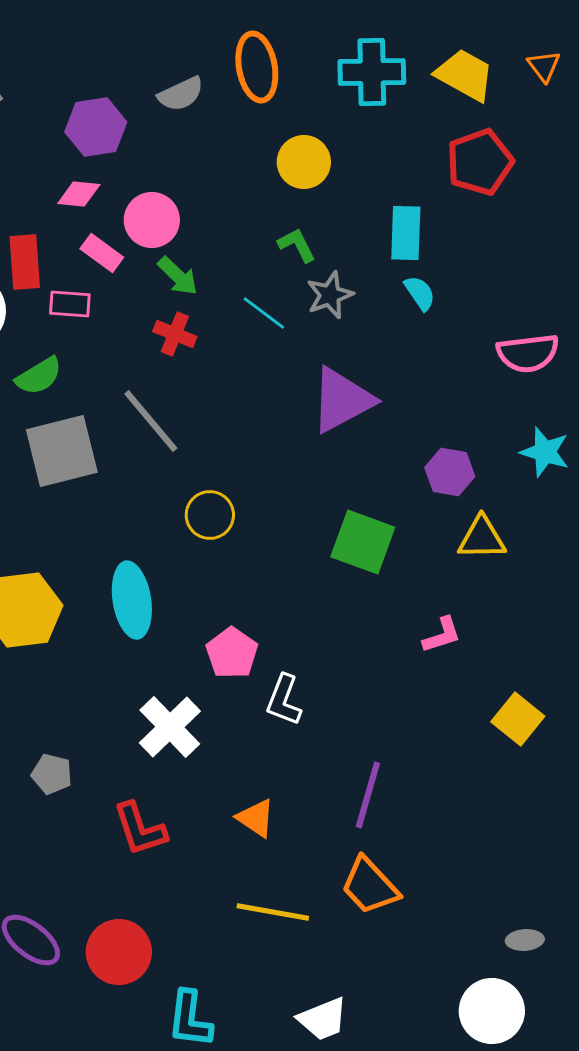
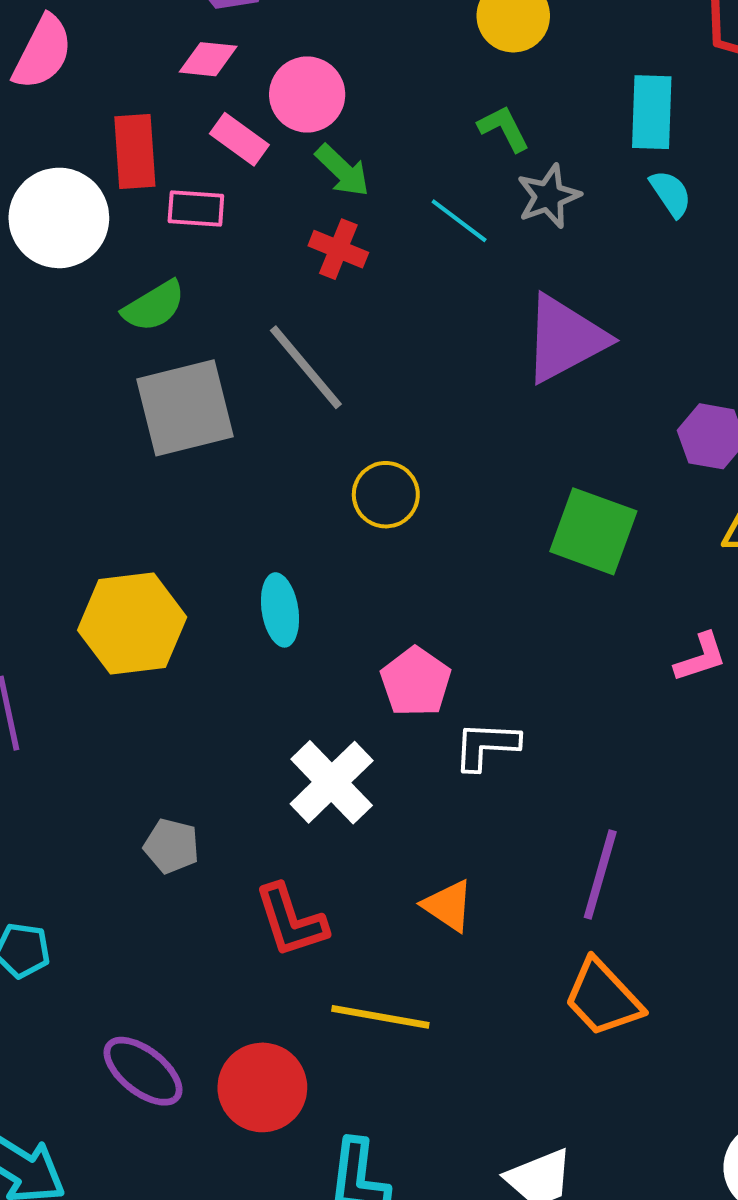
cyan ellipse: (132, 600) -> (280, 610), size x0.7
white L-shape: (284, 700) -> (486, 746), turned 72
yellow line: (273, 912) -> (380, 1017), moved

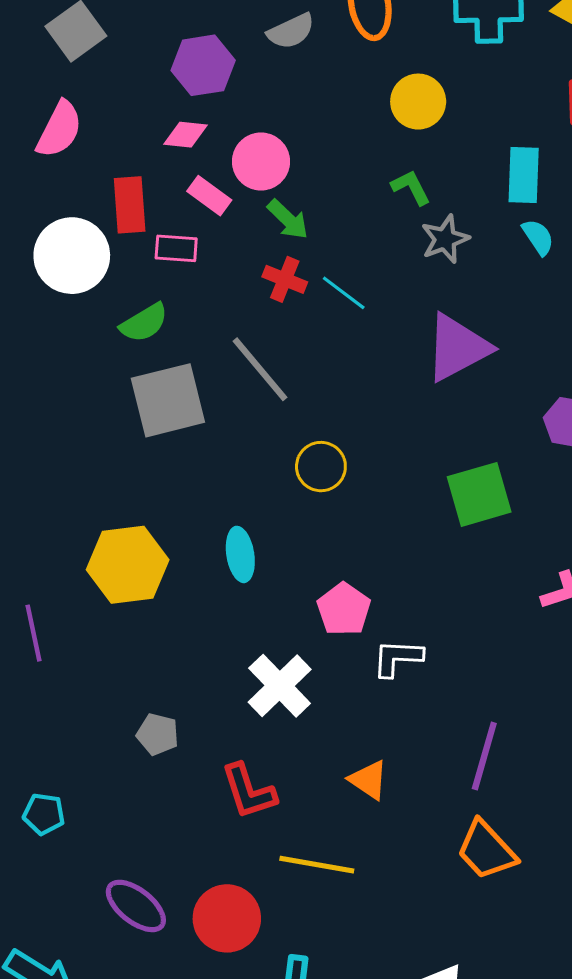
cyan line: (459, 221) -> (344, 293), moved
green square: (593, 531) -> (479, 494), turned -36

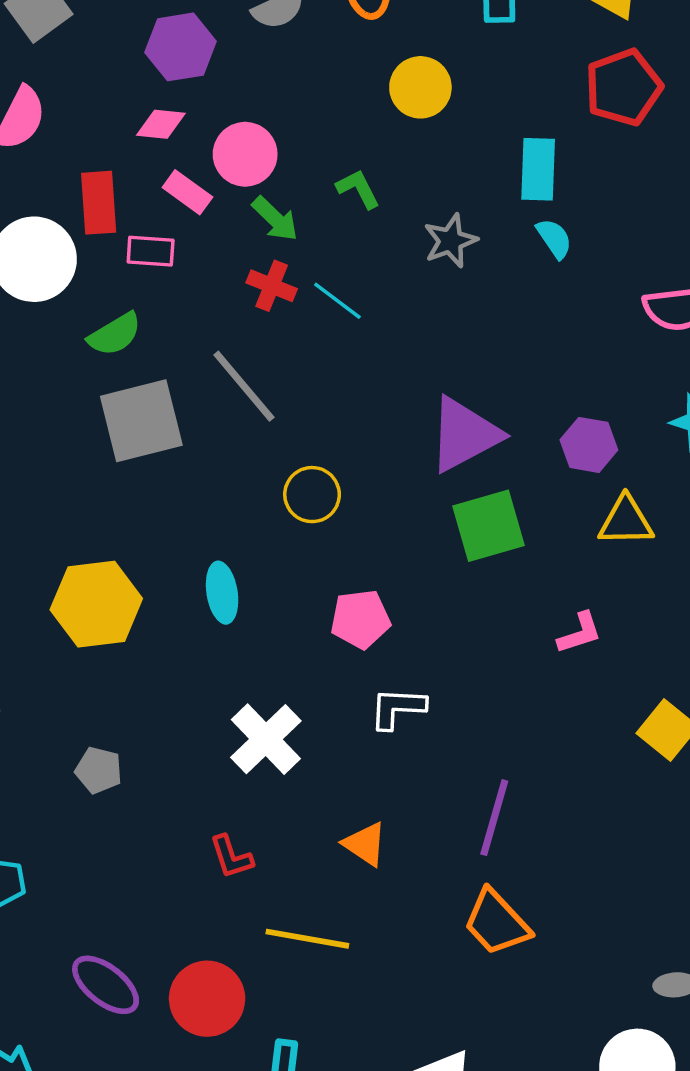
green L-shape: (411, 187) -> (358, 189), moved
purple triangle: (457, 348) -> (464, 435), moved
pink pentagon: (344, 609) -> (360, 619), moved, turned 30
gray pentagon: (158, 734) -> (99, 770), moved
red L-shape: (249, 791) -> (231, 857), size x0.7

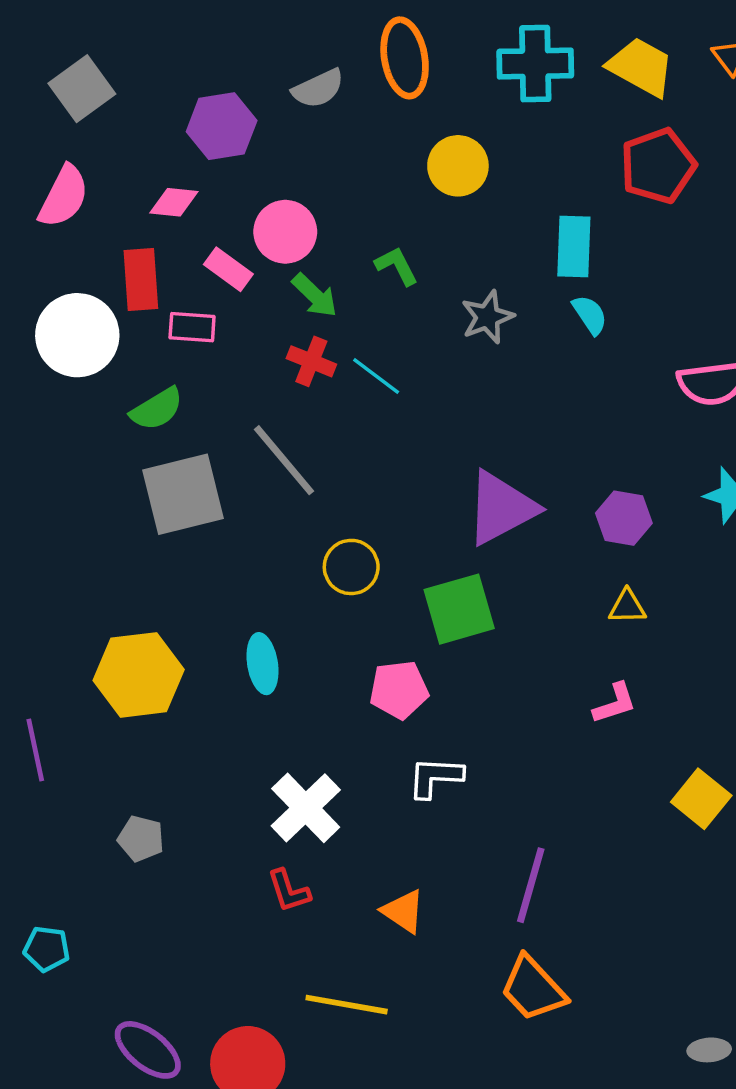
pink diamond: (161, 124) -> (174, 202), moved
yellow triangle: (626, 521) -> (627, 607), moved, size x0.7
green square: (489, 526) -> (459, 609), moved
red L-shape: (231, 857) -> (289, 891), moved

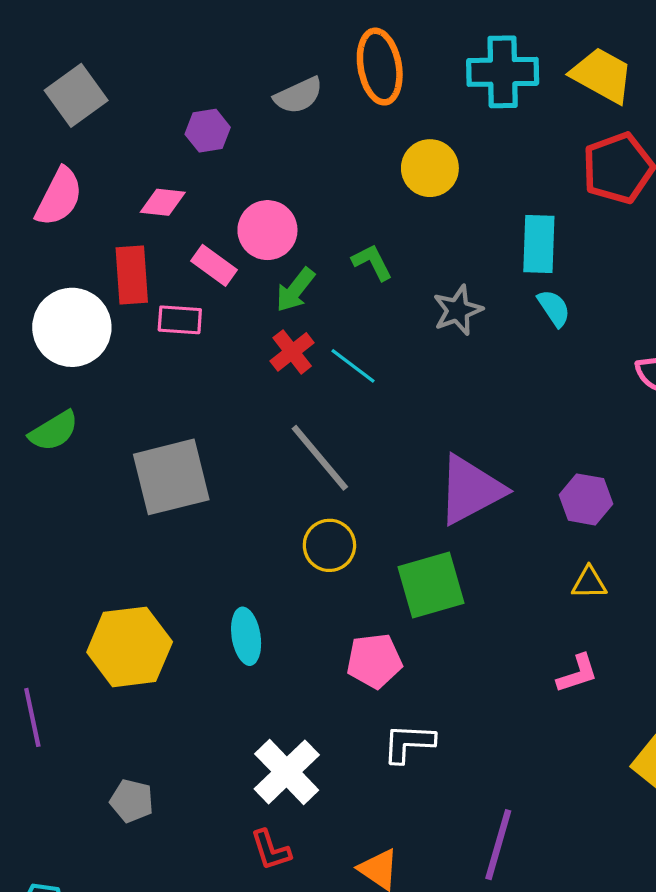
purple hexagon: (222, 126) -> (208, 131), size x0.7
green arrow: (315, 295) -> (295, 290), turned 84
red cross: (311, 361) -> (292, 352), turned 30
green semicircle: (157, 409) -> (54, 431), moved
gray line: (284, 460) -> (320, 458), moved

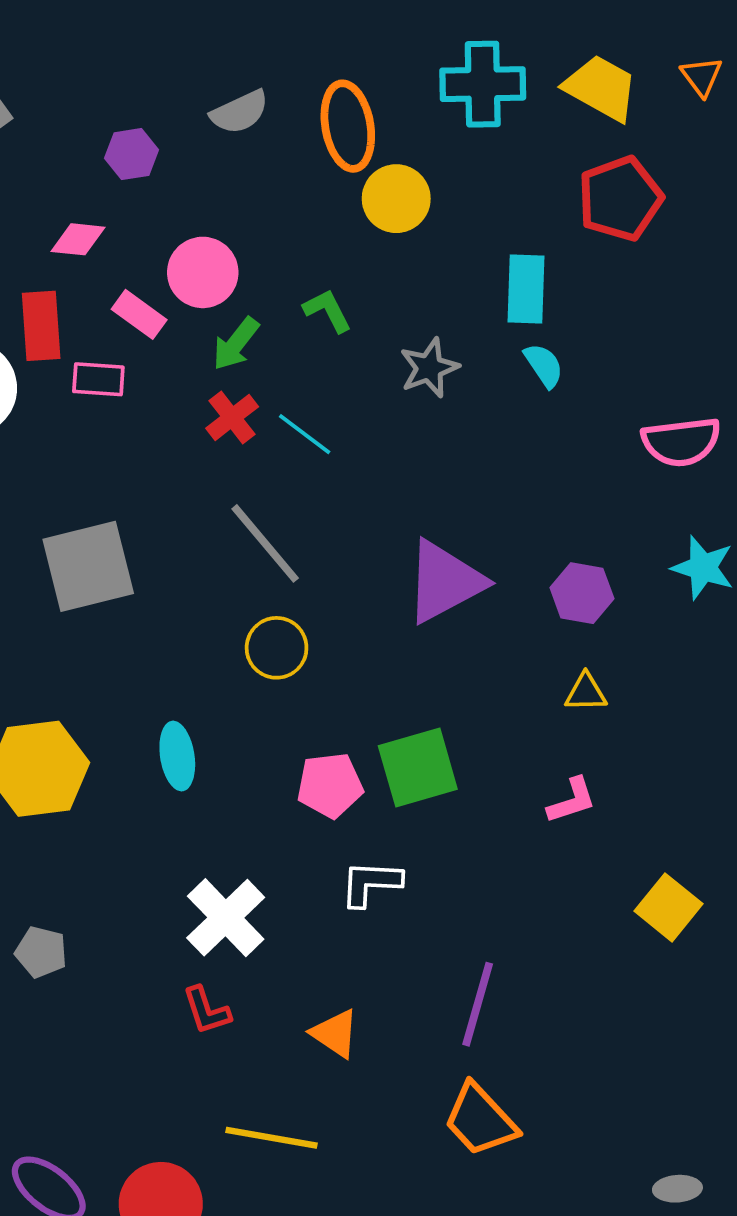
orange ellipse: (380, 67) -> (348, 126), moved
green square: (431, 585) -> (418, 767), moved

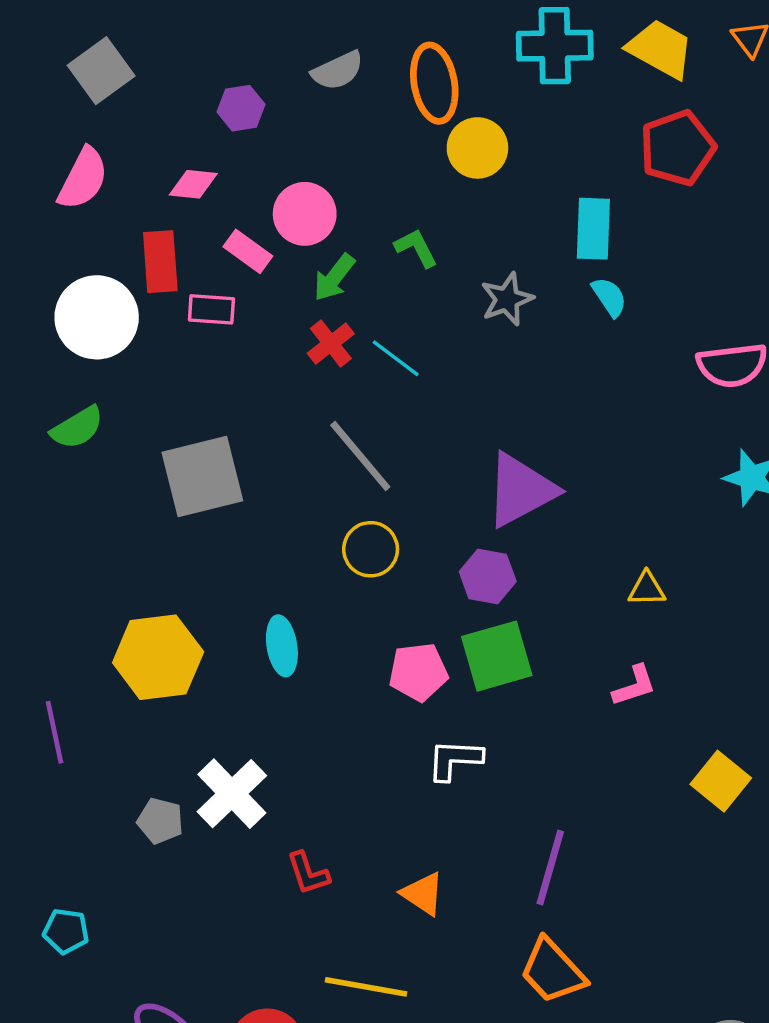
purple hexagon: (582, 593) -> (488, 577), moved
white cross: (226, 918) -> (232, 794), moved

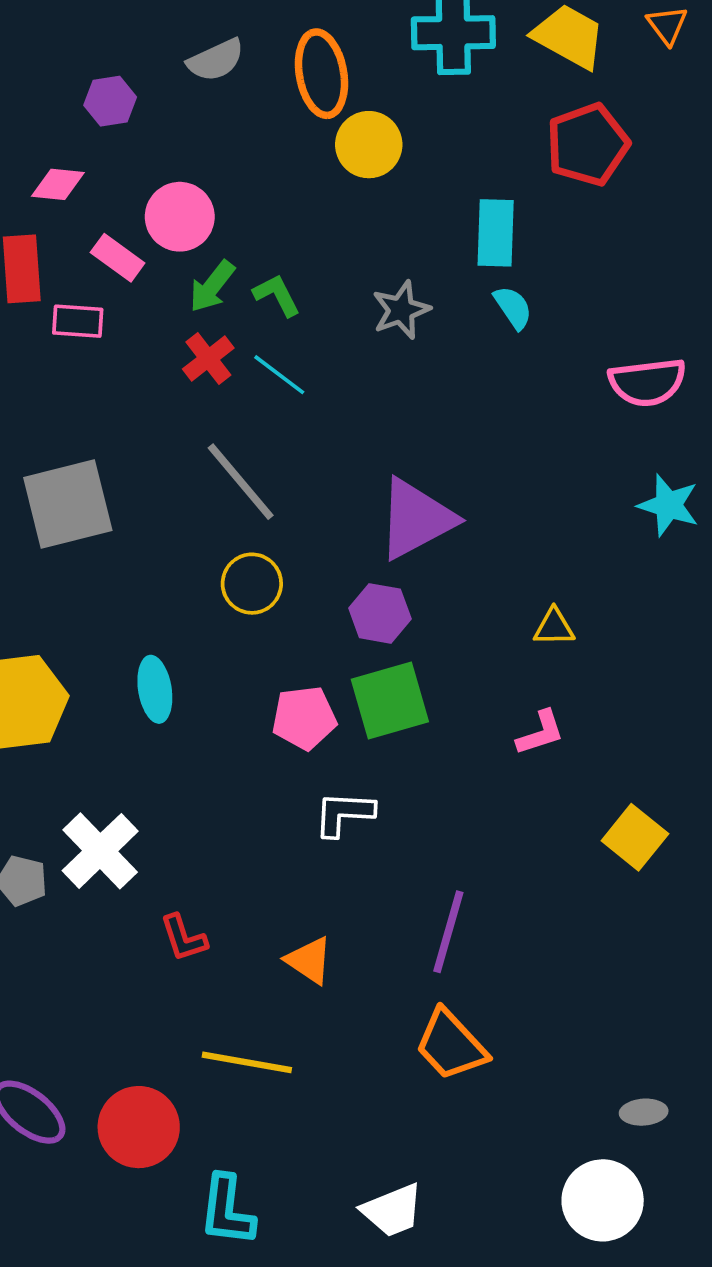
green L-shape: (416, 248) -> (277, 295), moved

